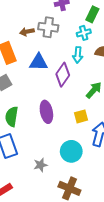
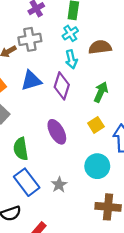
gray star: (40, 165) -> (59, 185), moved

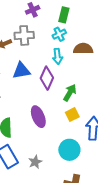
green arrow: (101, 92) -> (70, 93), moved

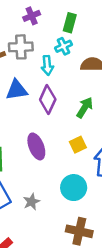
cyan arrow: (58, 56) -> (47, 65), moved
green arrow: (70, 93) -> (85, 108), moved

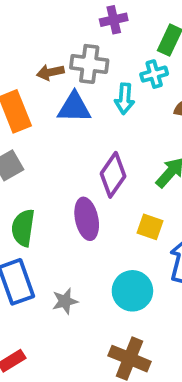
blue triangle: (17, 90) -> (74, 107), moved
purple diamond: (48, 99) -> (113, 175), moved
yellow square: (78, 145) -> (150, 227), turned 35

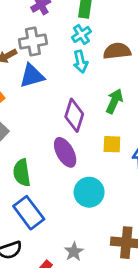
cyan arrow: (125, 99) -> (80, 62), moved
cyan circle: (132, 291) -> (89, 192), moved
gray star: (65, 301) -> (74, 252), moved

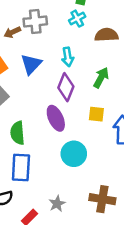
cyan arrow: (80, 62) -> (68, 57), moved
blue triangle: (32, 76) -> (31, 64), moved, turned -35
blue rectangle: (29, 213) -> (21, 167), turned 36

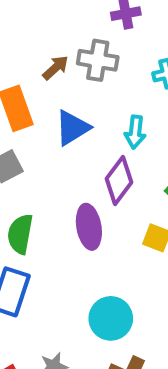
brown arrow: (12, 32) -> (56, 68), turned 147
cyan circle: (74, 154) -> (111, 318), moved

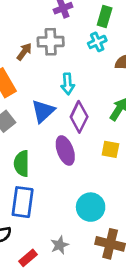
blue triangle: (72, 128) -> (43, 111), moved
cyan arrow: (135, 132) -> (68, 84), moved

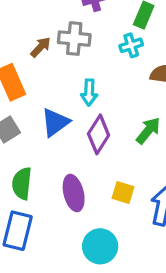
yellow square: (110, 149) -> (123, 192), moved
purple ellipse: (65, 150) -> (74, 193), moved

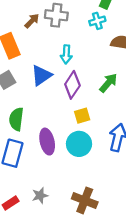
yellow square: (123, 192) -> (82, 116), moved, turned -35
purple ellipse: (74, 193) -> (47, 142), moved
cyan circle: (100, 246) -> (79, 144), moved

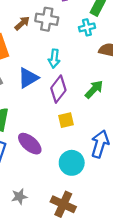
purple ellipse: (47, 142) -> (30, 144), turned -40
cyan circle: (79, 144) -> (72, 163), moved

